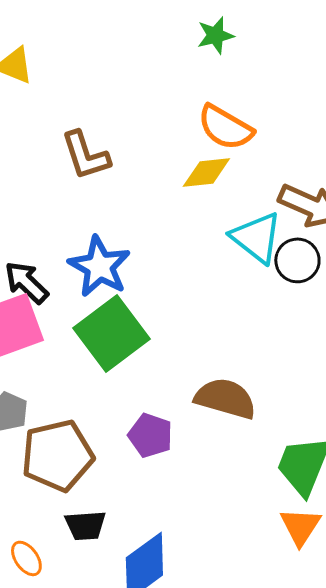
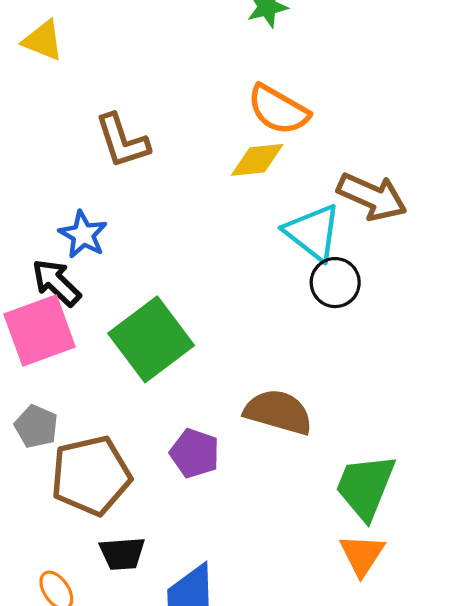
black circle: (297, 260) -> (335, 283), moved
blue star: (99, 266) -> (83, 235), moved, size x0.7

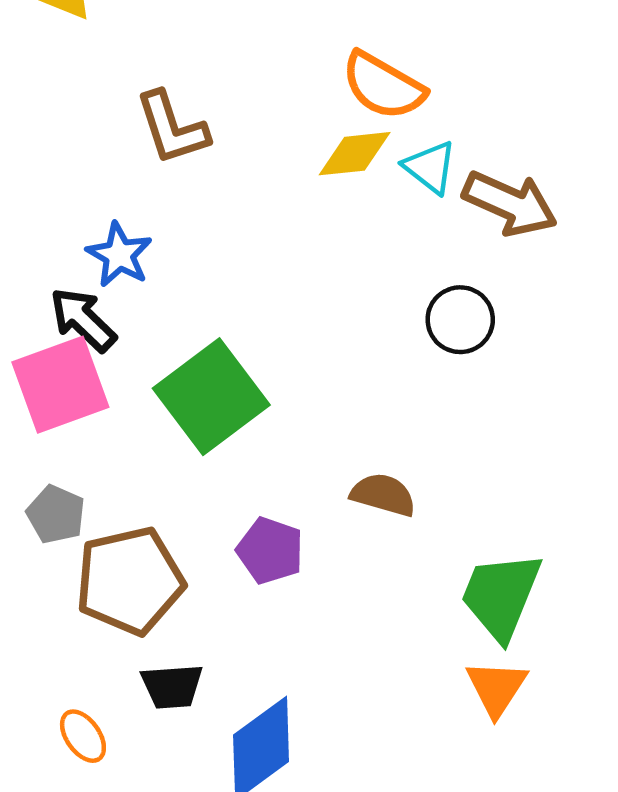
cyan triangle: (313, 232) -> (430, 167), moved, size x0.7
brown semicircle: (278, 412) -> (383, 495), size x0.7

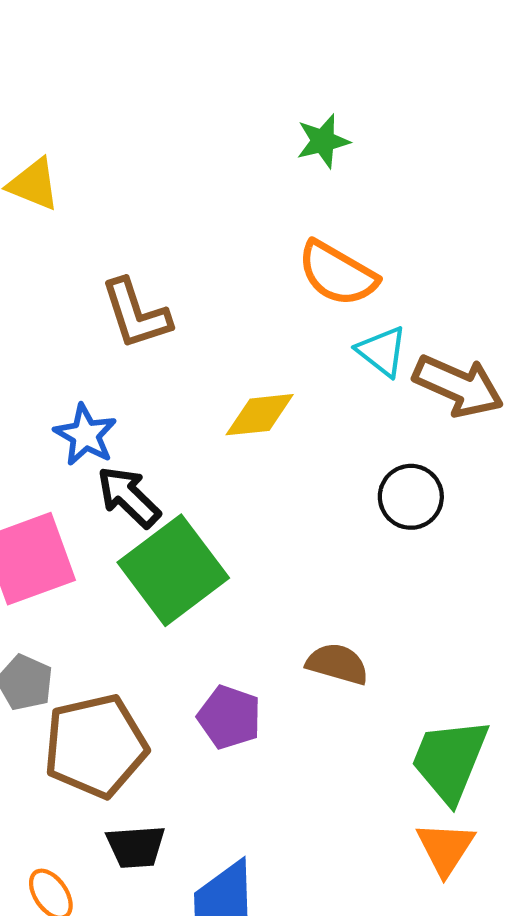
yellow diamond: (355, 154) -> (260, 415), moved
black arrow: (83, 320) -> (129, 497), moved

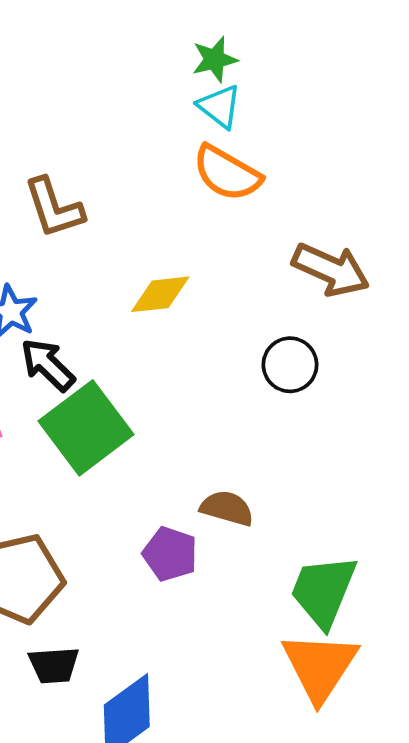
cyan triangle: (382, 351) -> (220, 106), moved
purple pentagon: (229, 717) -> (170, 554), moved
orange triangle: (445, 848) -> (320, 666), size x1.5

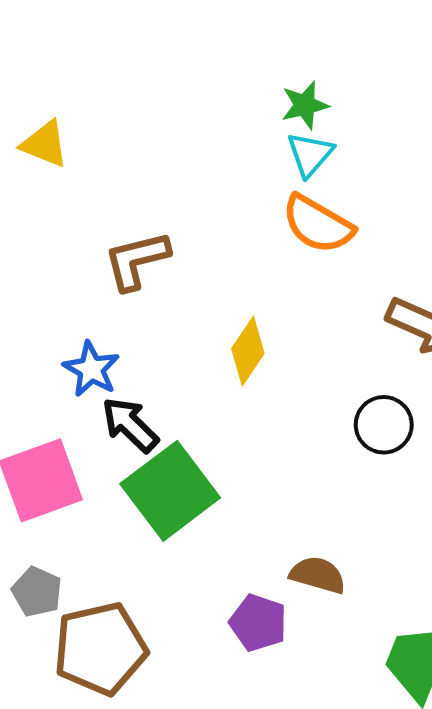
cyan triangle: (220, 106) -> (310, 154), turned 33
brown L-shape: (54, 208) -> (137, 260), turned 94
yellow diamond: (160, 294) -> (248, 351), turned -50

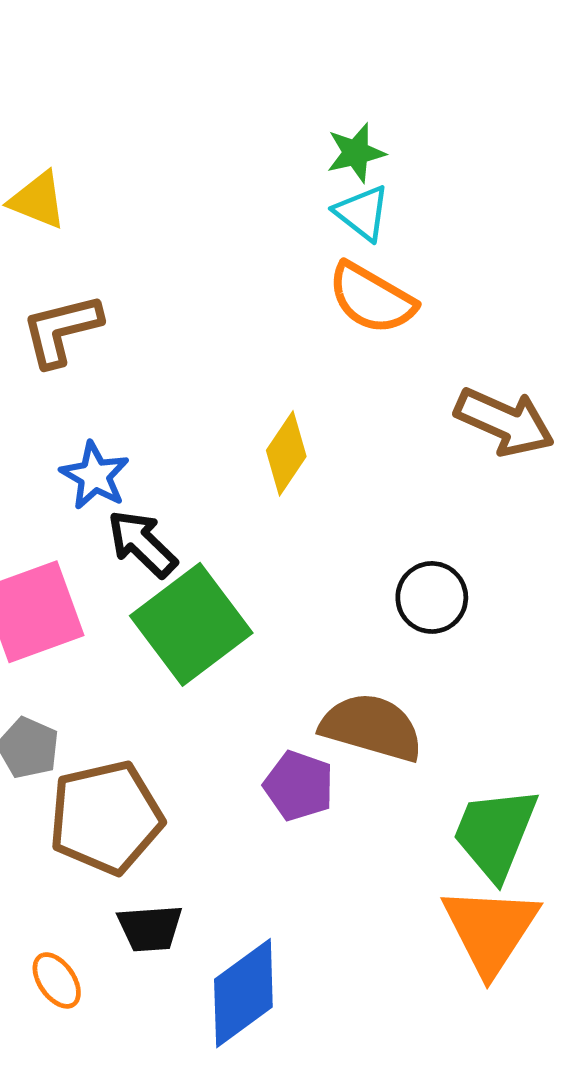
cyan triangle: (310, 154) -> (362, 213), turned -33
brown L-shape: (137, 260) -> (61, 330), moved
black circle: (384, 425) -> (432, 597), moved
brown semicircle: (318, 575) -> (372, 727), size x1.5

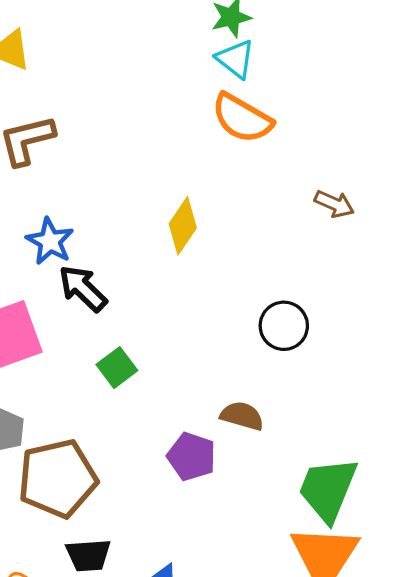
brown arrow: (505, 422) -> (334, 204), size x0.6
green square: (191, 624) -> (117, 368), moved, size x0.5
brown semicircle: (372, 727) -> (242, 416), size x0.6

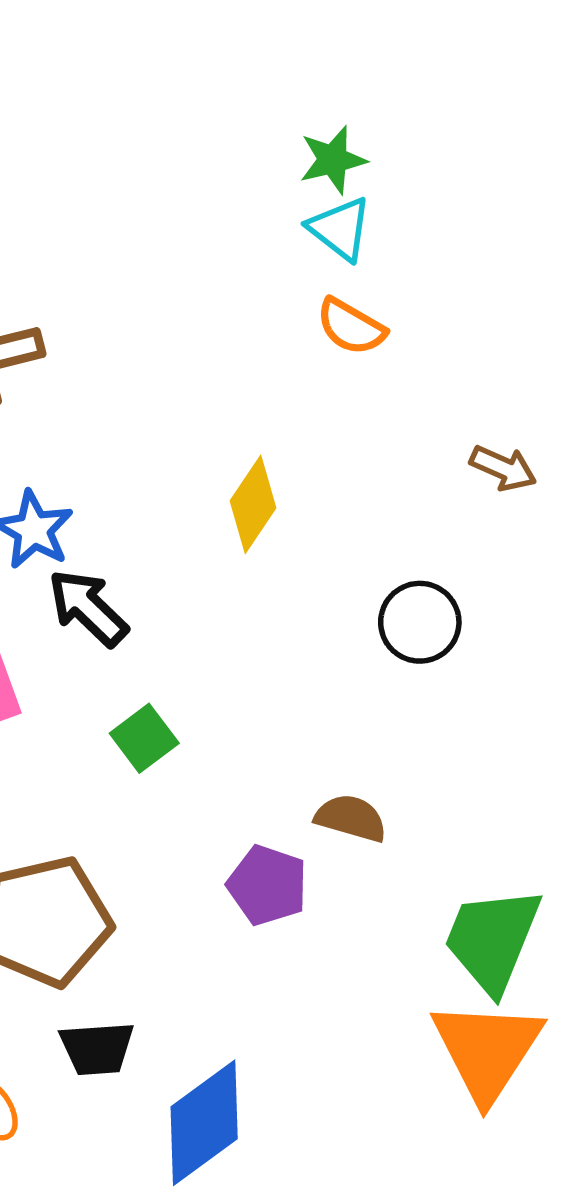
orange semicircle: (242, 118) -> (351, 327), size x0.7
black circle: (284, 326) -> (420, 622), moved

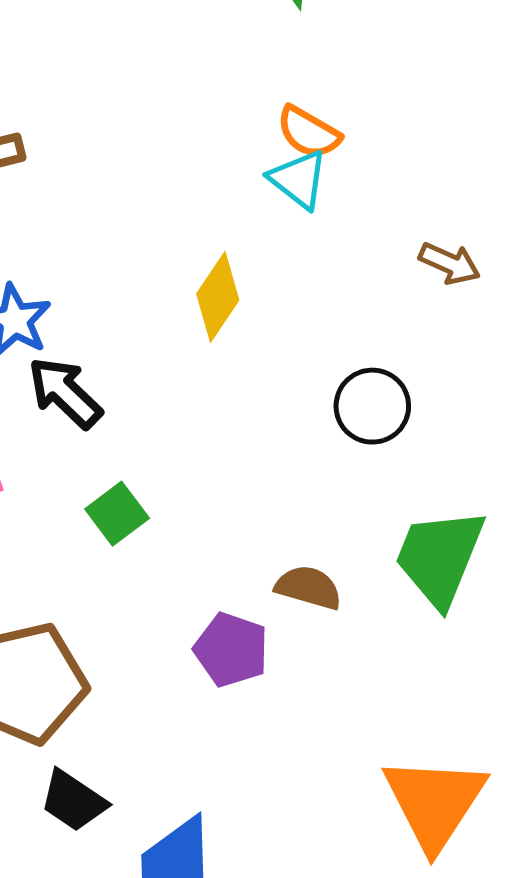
cyan triangle: (340, 229) -> (298, 179), moved
green trapezoid: (492, 940) -> (440, 557), moved
black trapezoid: (97, 1048) -> (73, 801), turned 38

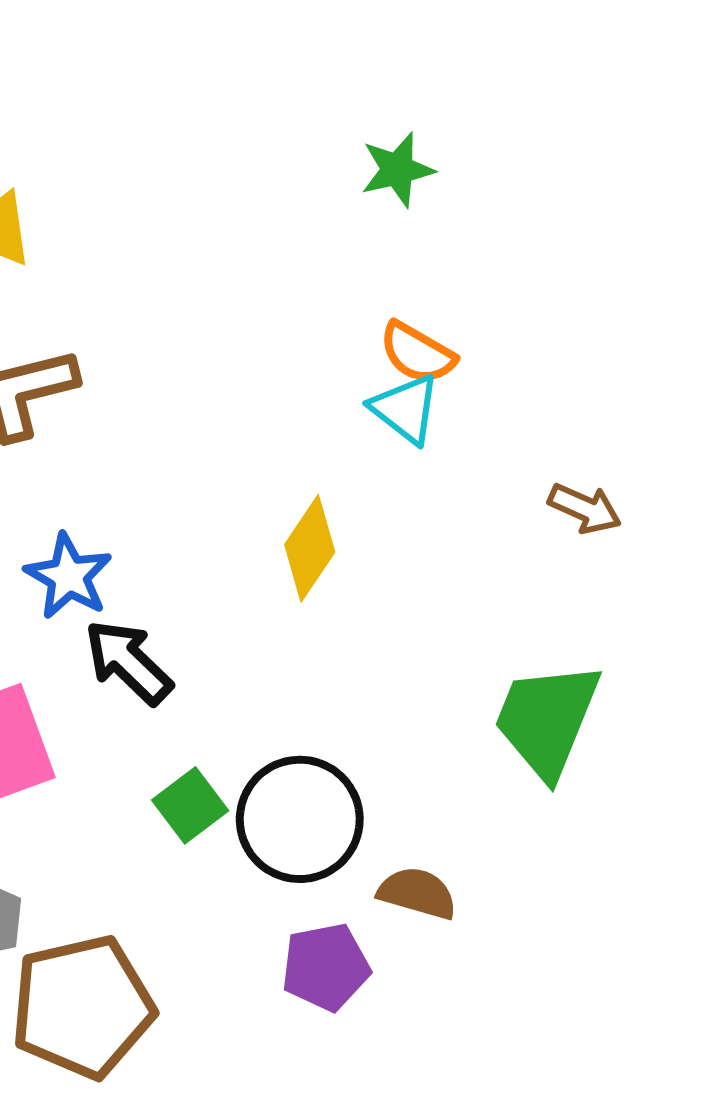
black circle: (372, 406) -> (300, 819), moved, size x1.4
green trapezoid: (440, 557) -> (547, 720), moved
purple pentagon: (231, 650) -> (326, 967), turned -30

